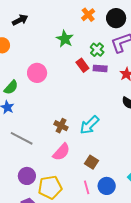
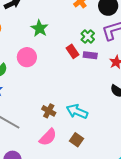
green star: (65, 39) -> (39, 28), moved
cyan arrow: (89, 125) -> (77, 111), turned 65
brown square: (92, 162) -> (76, 140), moved

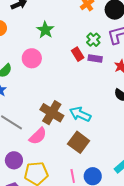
brown cross: (49, 111) -> (52, 113), size x1.6
pink semicircle: (48, 137) -> (38, 136), moved
brown square: (76, 140) -> (79, 142), size x1.5

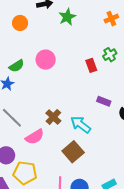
green star: (45, 30) -> (67, 17), moved
purple rectangle: (95, 59) -> (104, 101), moved
brown cross: (52, 113) -> (53, 117), size x0.7

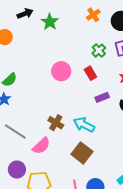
pink circle: (46, 60) -> (61, 71), moved
red rectangle: (91, 65) -> (90, 73), moved
purple rectangle: (104, 101) -> (102, 97), turned -32

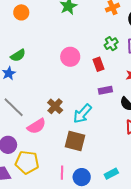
cyan arrow: (84, 125) -> (82, 114), turned -85
brown square: (82, 153) -> (75, 141), turned -35

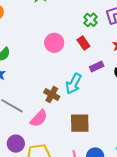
cyan arrow: (82, 114) -> (74, 84), moved

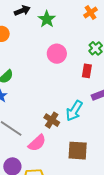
pink circle: (54, 43) -> (57, 54), moved
red rectangle: (83, 43) -> (87, 71), turned 40

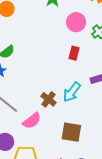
pink circle: (57, 54) -> (76, 22), moved
red rectangle: (87, 71) -> (74, 53), moved

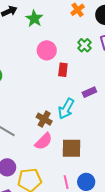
pink circle: (76, 22) -> (47, 50), moved
pink semicircle: (32, 121) -> (44, 141), moved

